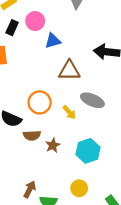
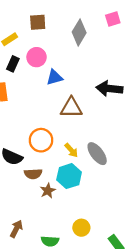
gray ellipse: (92, 100) -> (97, 154), moved, turned 30
brown star: (53, 145) -> (48, 191), moved
cyan hexagon: (88, 151) -> (69, 176), moved
brown arrow: (30, 189) -> (16, 229), moved

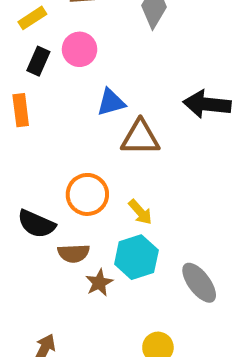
blue triangle: (54, 77) -> (111, 102), moved
gray ellipse: (97, 154) -> (199, 283), moved

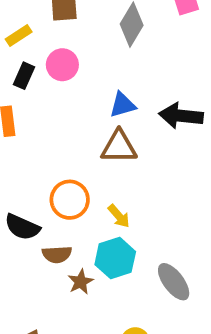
blue triangle: (111, 102) -> (123, 105), moved

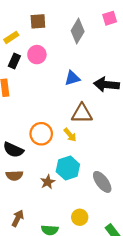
brown triangle: (119, 147) -> (82, 113), moved
yellow arrow: (119, 216) -> (70, 135), moved
brown semicircle: (57, 254) -> (14, 176), moved

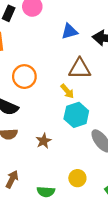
orange circle: (41, 134) -> (24, 77), moved
cyan hexagon: (68, 168) -> (76, 115), moved

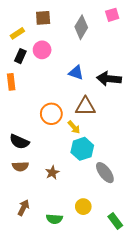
blue triangle: (70, 31) -> (76, 73), turned 35
orange circle: (24, 77) -> (51, 114), moved

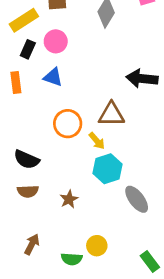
yellow rectangle: (17, 33) -> (24, 20), size x1.5
blue triangle: (76, 73) -> (53, 77), moved
yellow circle: (83, 207) -> (97, 246), moved

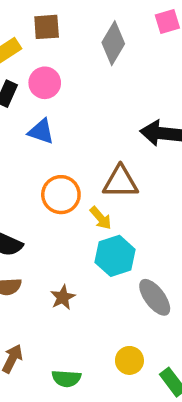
yellow circle: (97, 246) -> (129, 360), moved

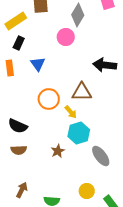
pink circle: (45, 83) -> (66, 37), moved
blue triangle: (41, 131) -> (38, 64), turned 35
brown star: (63, 297) -> (58, 151), moved

